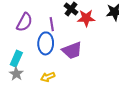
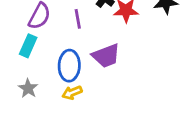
blue ellipse: (46, 43) -> (69, 66), moved
cyan rectangle: (16, 59) -> (28, 46), moved

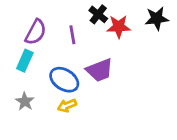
blue ellipse: (69, 66) -> (64, 80), turned -60

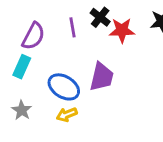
purple line: (72, 35) -> (73, 27), moved
purple trapezoid: (100, 70) -> (102, 77), turned -56

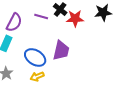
purple line: (73, 27) -> (41, 16), turned -64

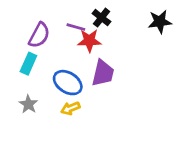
red star: (75, 18) -> (89, 41), moved

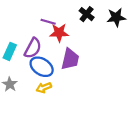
black cross: (102, 18) -> (87, 14), moved
purple semicircle: (39, 35) -> (33, 48), moved

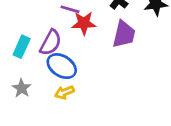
purple trapezoid: (70, 59) -> (124, 34), moved

